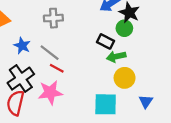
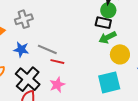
gray cross: (53, 18) -> (24, 19), moved
black rectangle: (106, 41) -> (103, 23), moved
pink star: (50, 92) -> (57, 85), size x0.7

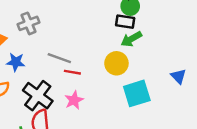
blue star: (21, 50) -> (16, 62), moved
yellow circle: (120, 54) -> (116, 63), moved

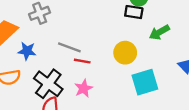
green arrow: (131, 39) -> (159, 32), moved

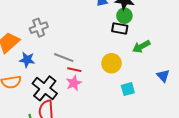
cyan square: (145, 82) -> (128, 89), size x0.6
pink star: (84, 88) -> (74, 83), moved

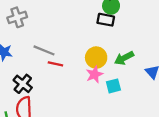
green arrow: (141, 47) -> (124, 58), moved
pink star: (74, 83) -> (94, 74), moved
black cross: (45, 88) -> (23, 84), size x0.7

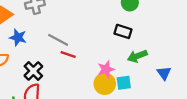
black rectangle: (106, 20) -> (123, 31), moved
yellow circle: (96, 58) -> (105, 84), moved

